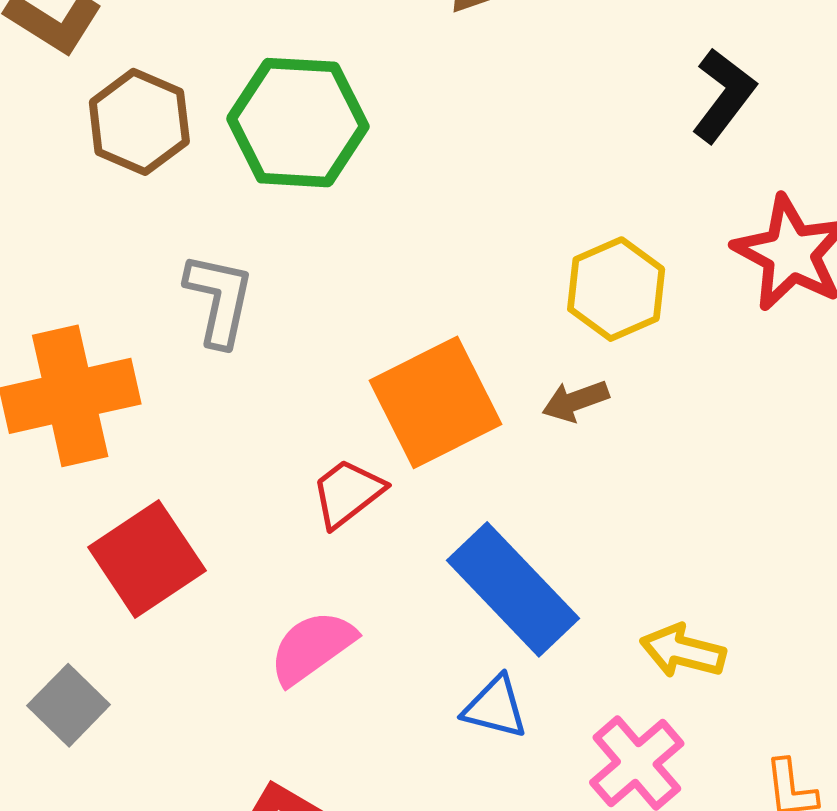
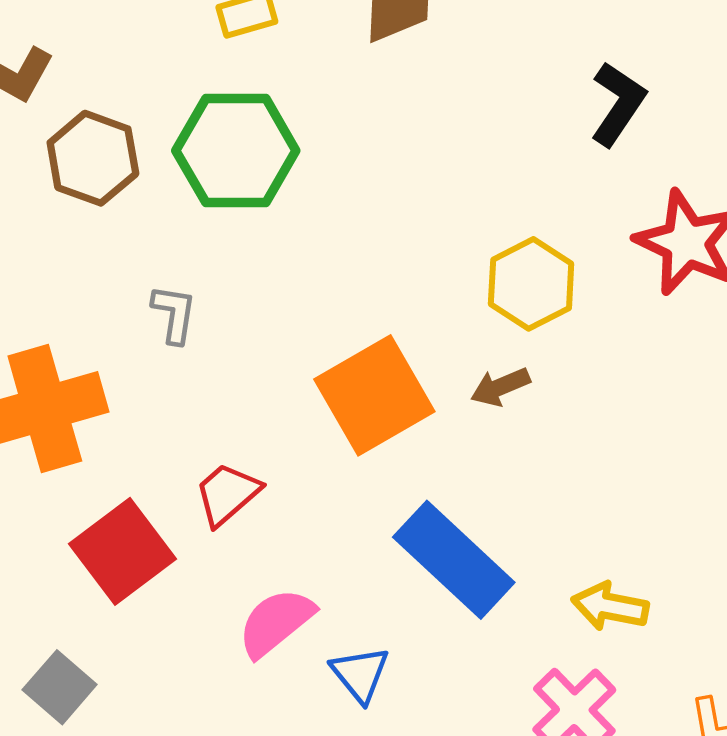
gray L-shape: (219, 300) -> (174, 314), size x0.7
red trapezoid: (348, 493) -> (227, 494), moved
blue triangle: (495, 707) -> (360, 674), moved, turned 40

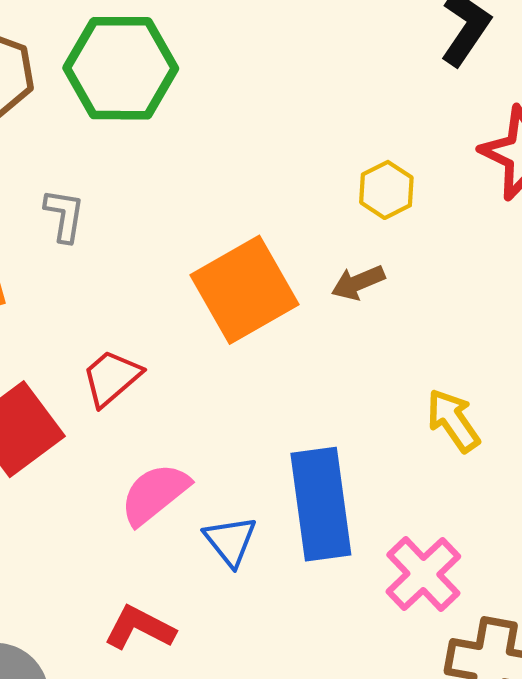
yellow hexagon: (531, 284) -> (386, 190), size x0.7
blue rectangle: (454, 560) -> (321, 504), moved, turned 39
yellow arrow: (610, 606) -> (453, 420), moved, turned 44

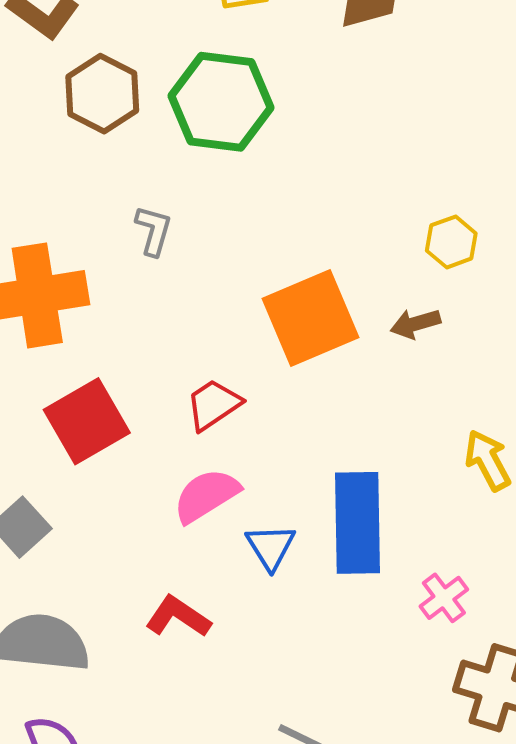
red trapezoid: (111, 378) -> (213, 405), moved
pink cross: (423, 574) -> (444, 598), size x0.7

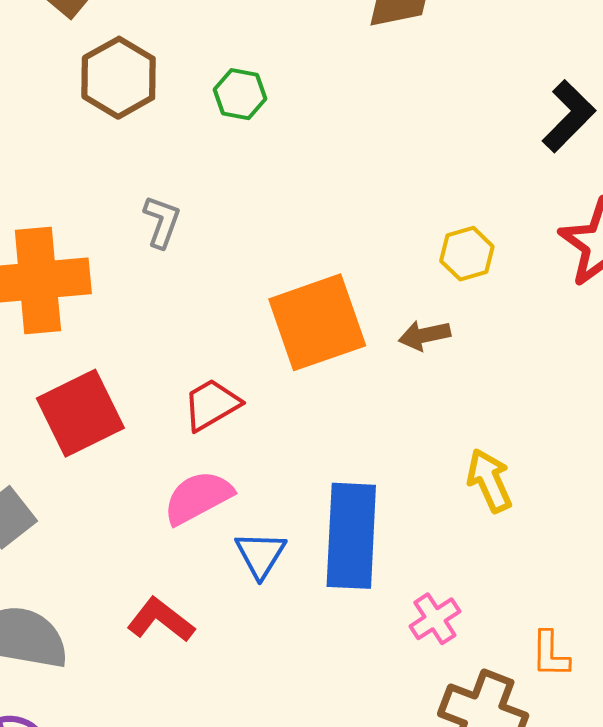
green hexagon: (221, 102) -> (240, 94), size x0.5

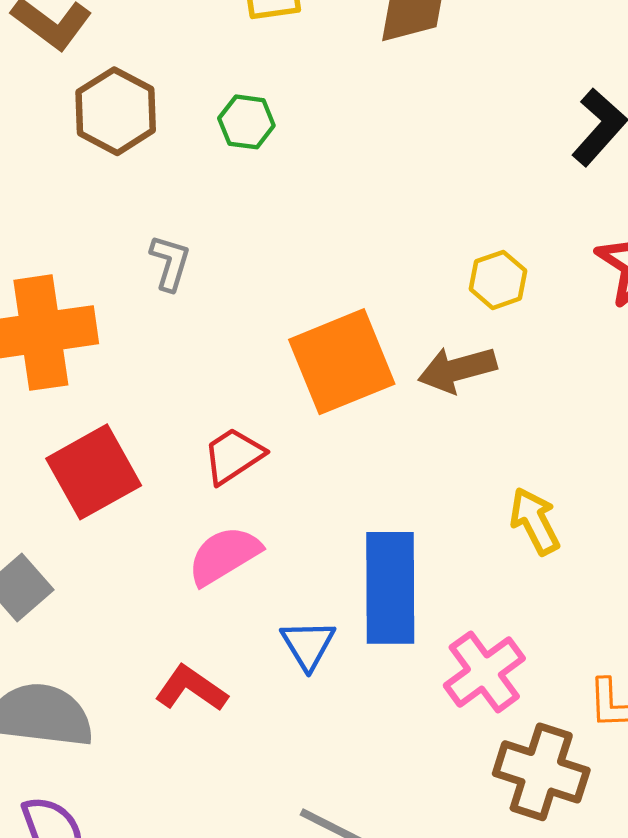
brown arrow: (424, 335) -> (457, 369), size x1.4
blue triangle: (260, 554) -> (308, 645), moved
pink cross: (435, 619) -> (484, 672), size x1.5

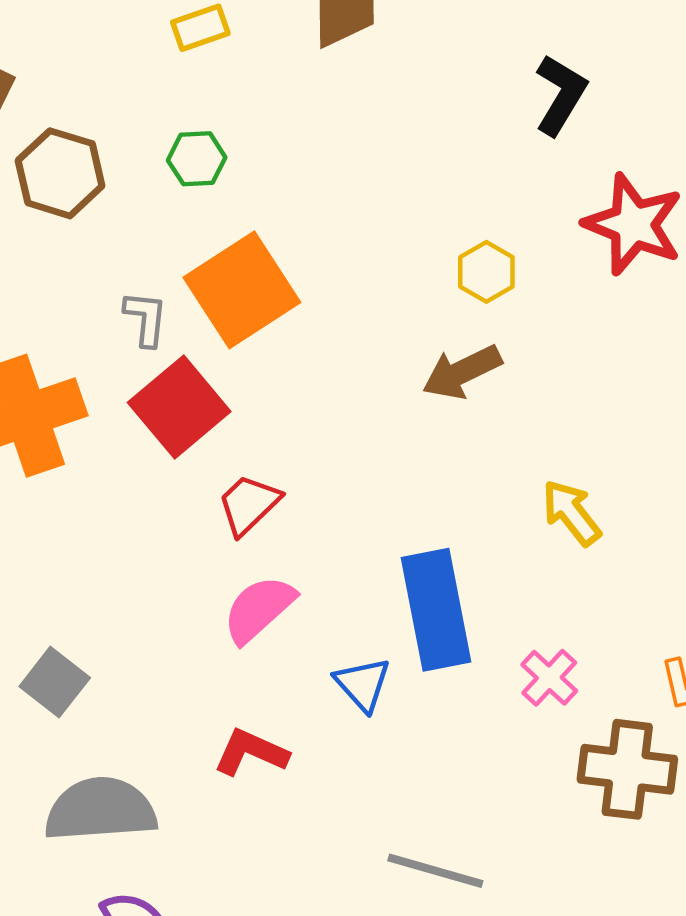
orange square: (342, 362) -> (242, 290), moved
red square: (94, 472) -> (179, 407), moved
pink cross: (484, 672) -> (549, 678), size x0.7

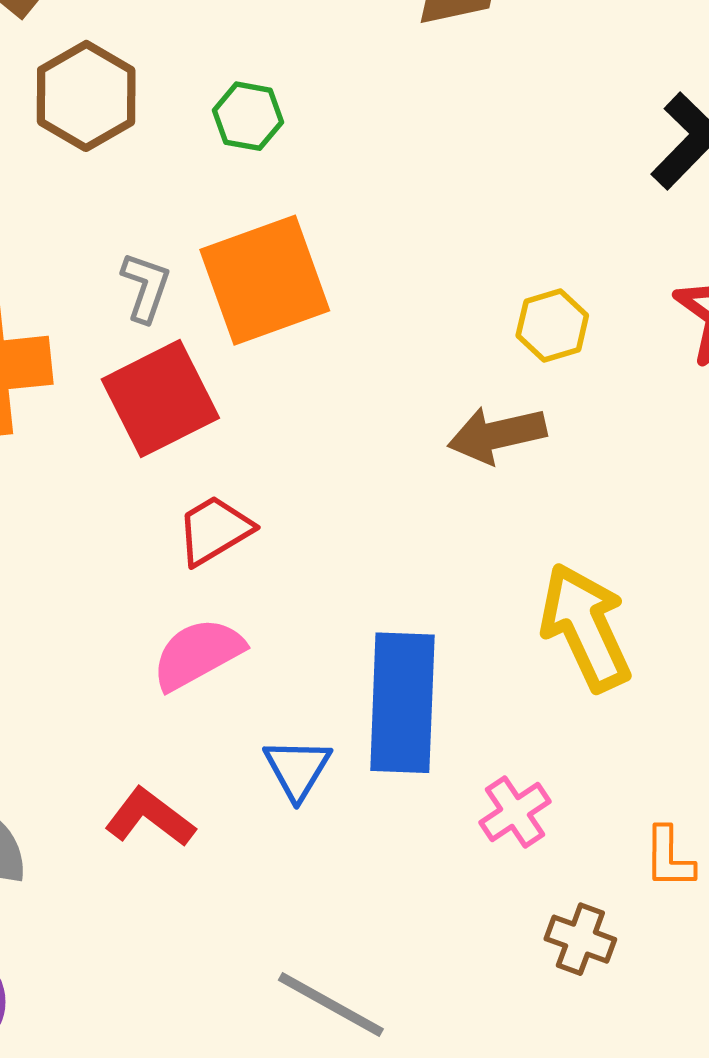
yellow arrow: (571, 513) -> (585, 627), size x1.5
brown cross: (627, 769) -> (580, 939), size x0.6

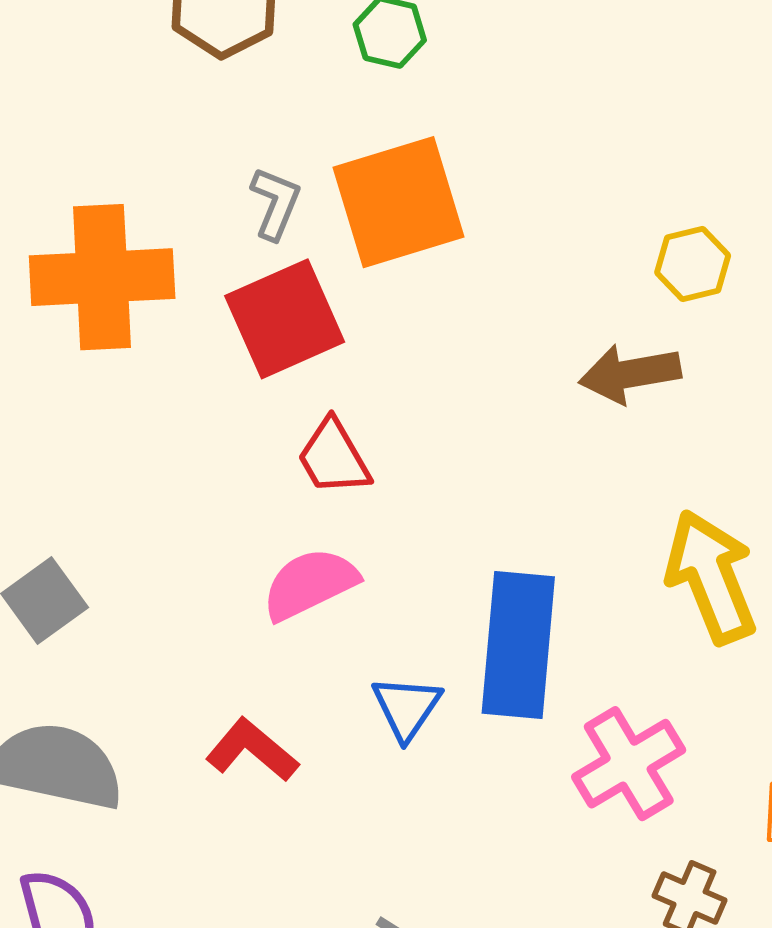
red trapezoid: (214, 530) -> (334, 457), turned -92
pink cross: (515, 812) -> (629, 764), size x1.5

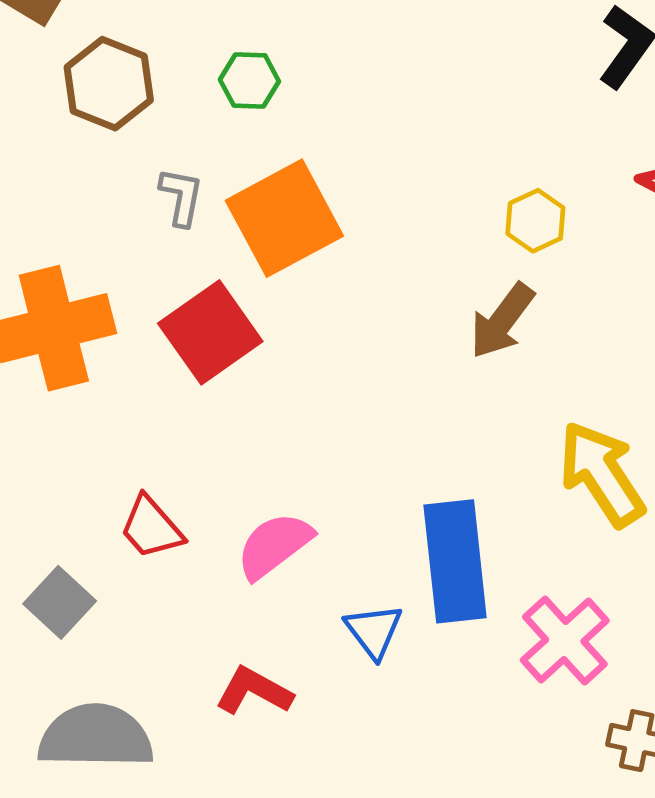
gray L-shape: (275, 203) -> (181, 197), moved
brown arrow: (630, 374) -> (502, 321), turned -32
red trapezoid: (334, 457) -> (151, 527), moved

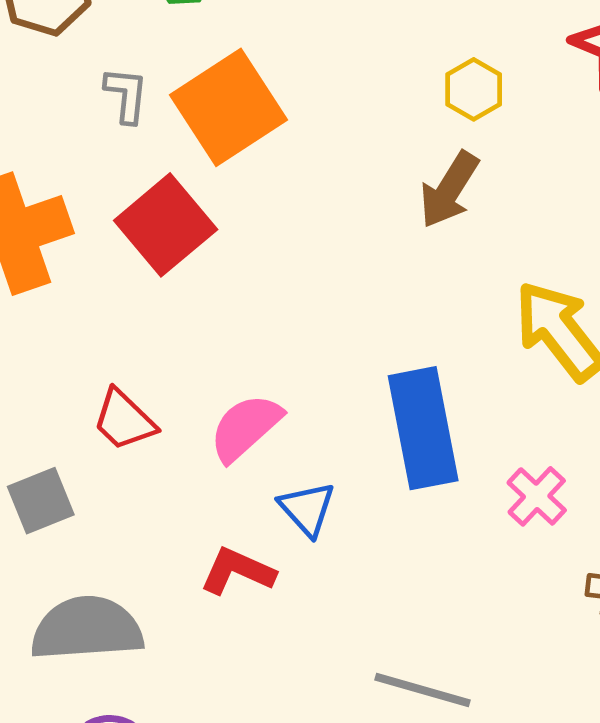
gray square: (60, 602) -> (41, 501), turned 30
blue triangle: (374, 631) -> (307, 509), moved
pink cross: (565, 640) -> (537, 496), size x0.7

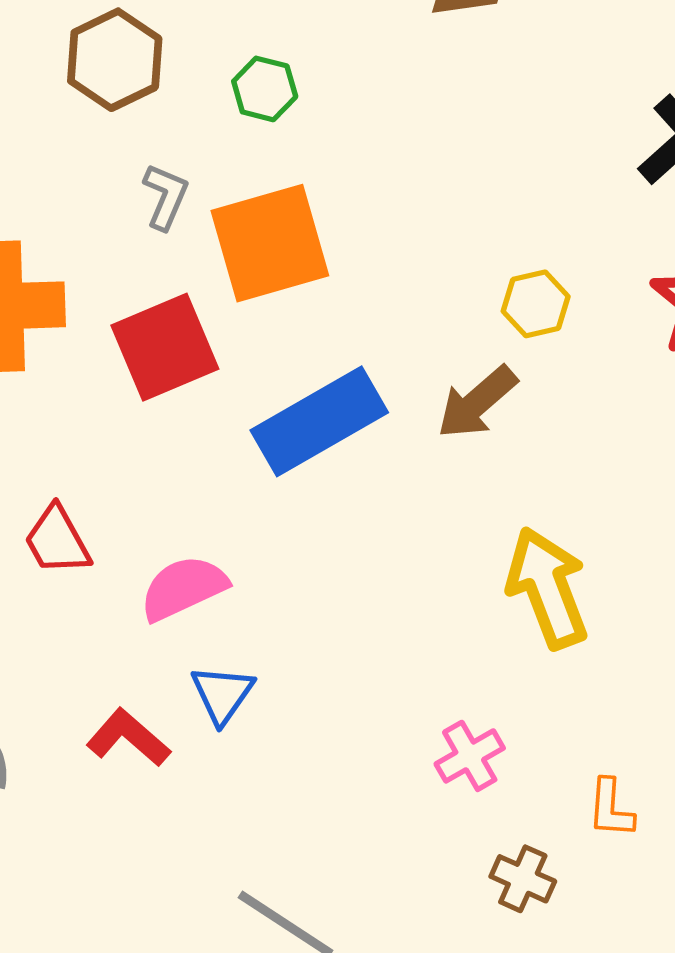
blue rectangle: (423, 428) -> (319, 421), moved, turned 54

